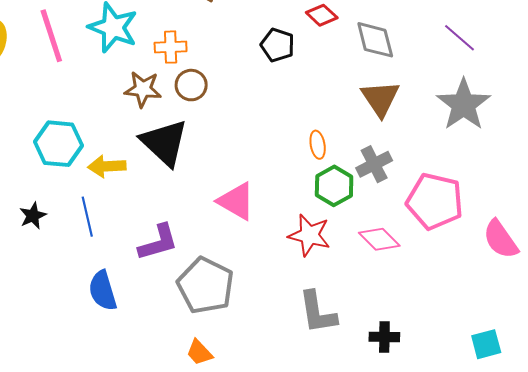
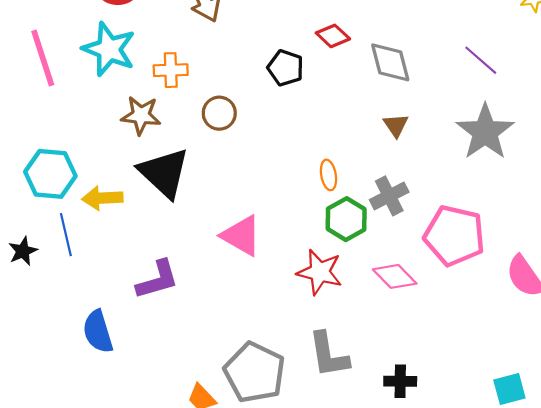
brown circle: (191, 85) -> (219, 113), moved
brown triangle: (380, 98) -> (396, 125), size x0.6
blue line: (87, 217) -> (66, 235), moved
gray pentagon: (206, 286) -> (255, 372), moved

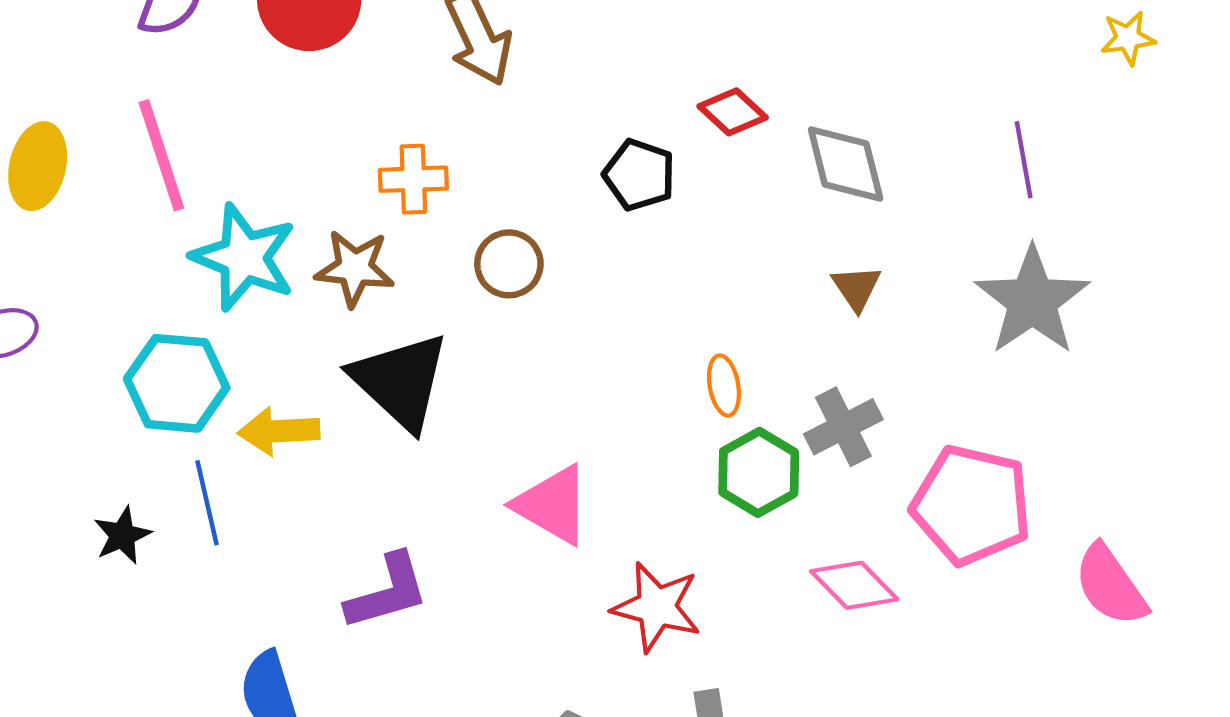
cyan star: (109, 49) -> (244, 257), moved
purple line: (481, 60) -> (1024, 160), turned 39
red star: (320, 272) -> (657, 607), moved

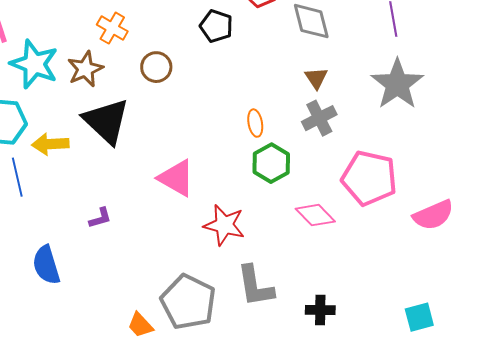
orange cross: (413, 179) -> (112, 28), turned 32
brown star: (355, 268) -> (85, 69), turned -30
gray cross: (843, 427) -> (319, 118), moved
pink semicircle: (1111, 585) -> (433, 215), turned -78
purple L-shape: (387, 592) -> (100, 218), size x0.6

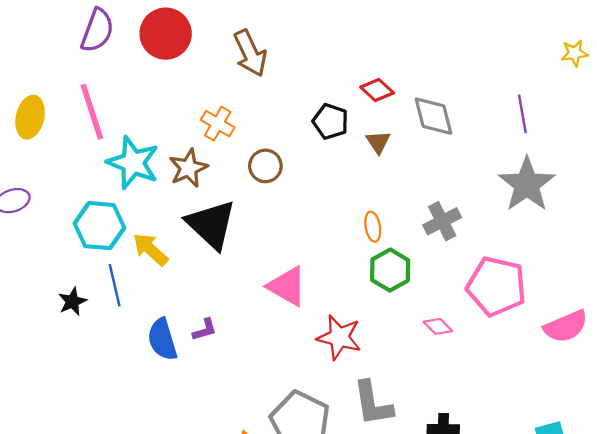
brown triangle: (316, 78) -> (378, 142), moved
yellow arrow: (50, 144) -> (150, 249), turned 45
pink diamond: (315, 215) -> (438, 326), size x0.7
blue semicircle: (46, 265) -> (162, 339), moved

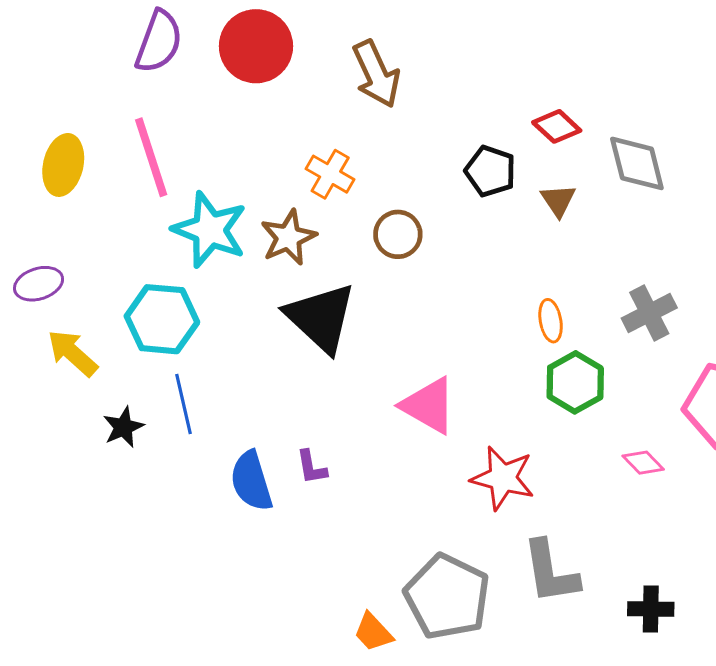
yellow arrow: (150, 249) -> (72, 353), moved
purple L-shape: (205, 330) -> (312, 467), turned 96

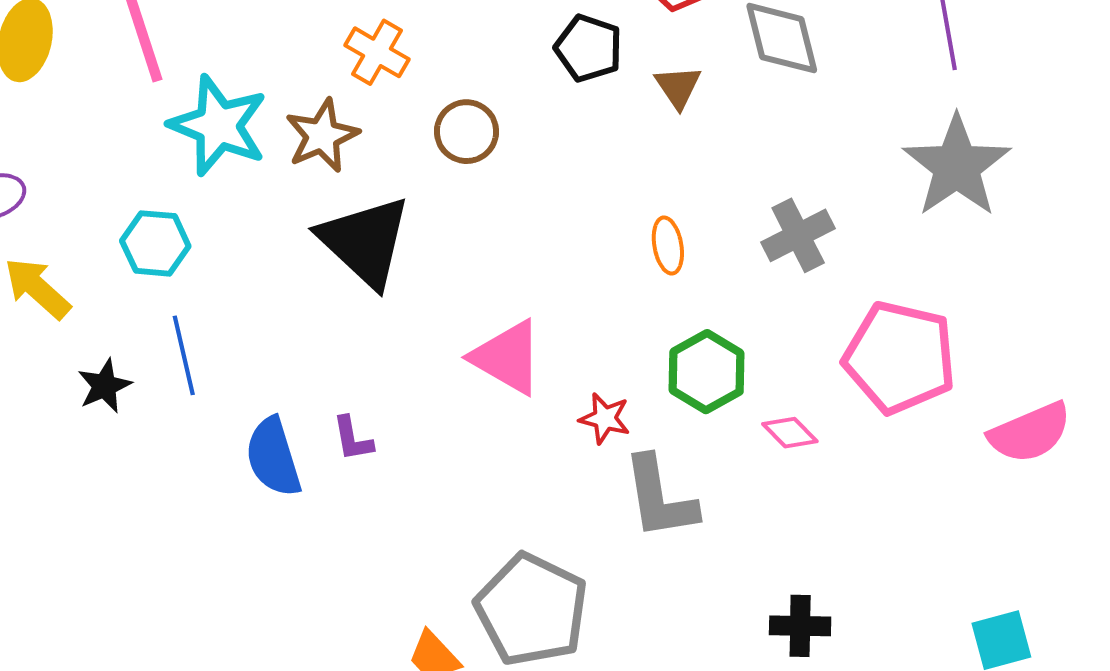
cyan hexagon: (162, 319) -> (155, 243), size x0.7
green hexagon: (575, 382) -> (707, 372), moved
red star: (503, 478) -> (605, 418), moved, size x0.6
gray L-shape: (551, 572) -> (660, 498), moved

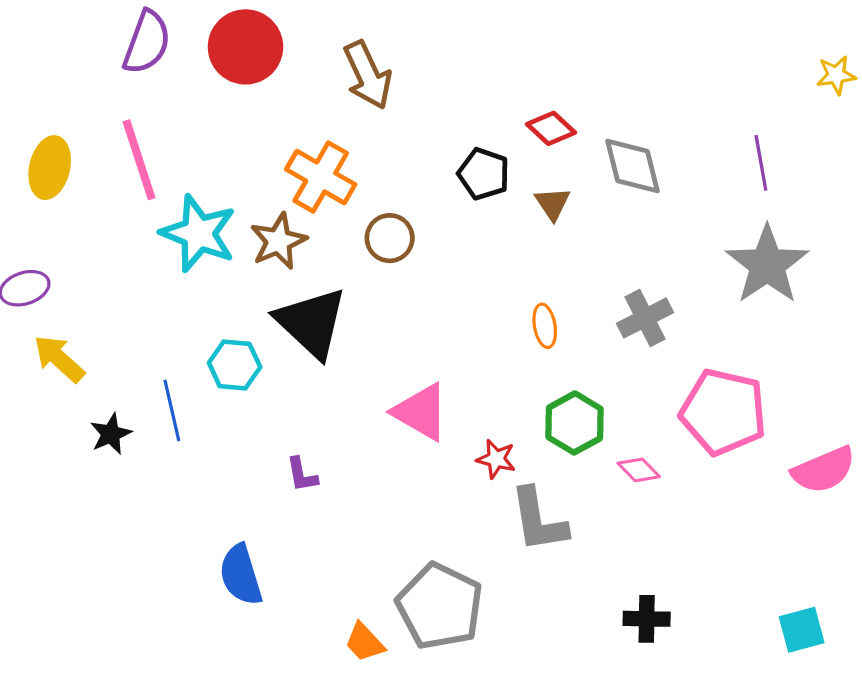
orange cross: (377, 52) -> (321, 177), size x1.4
cyan hexagon: (155, 243) -> (235, 365), moved
blue semicircle: (273, 457) -> (241, 575), moved

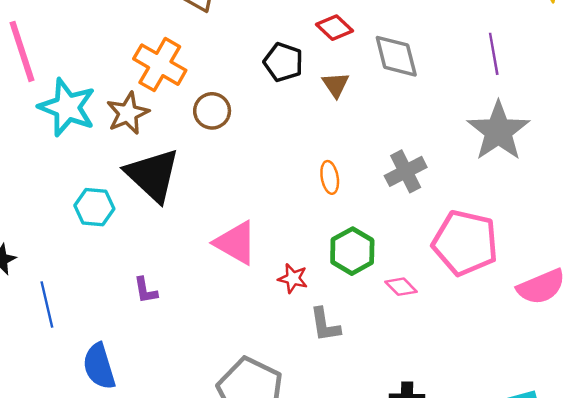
blue line: (172, 410) -> (47, 305), moved
gray L-shape: (538, 520) -> (325, 325), size x0.7

